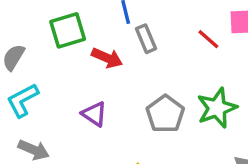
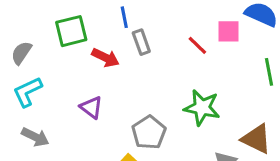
green star: (217, 108) -> (202, 108), turned 30
gray pentagon: (165, 114) -> (149, 132), moved

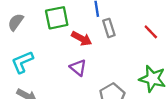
gray semicircle: (21, 53) -> (16, 22), moved
purple triangle: (91, 107) -> (78, 68), moved

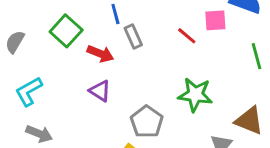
green square: (57, 18) -> (66, 31), turned -30

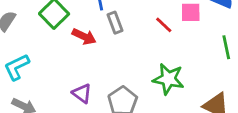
purple triangle: (100, 91) -> (82, 93), moved

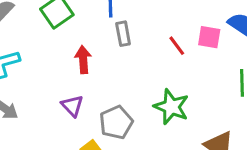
red arrow: (84, 37) -> (83, 60), moved, turned -130

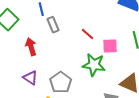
pink square: (209, 37) -> (110, 46), moved
red line: (177, 46) -> (87, 34), moved

